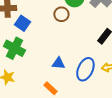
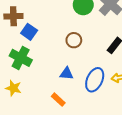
brown circle: (61, 14) -> (74, 40), moved

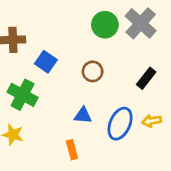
blue square: (29, 32) -> (46, 62), moved
orange rectangle: (58, 100) -> (72, 150), turned 32

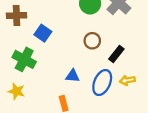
brown circle: (93, 71) -> (92, 41), moved
black rectangle: (146, 78) -> (116, 54), moved

